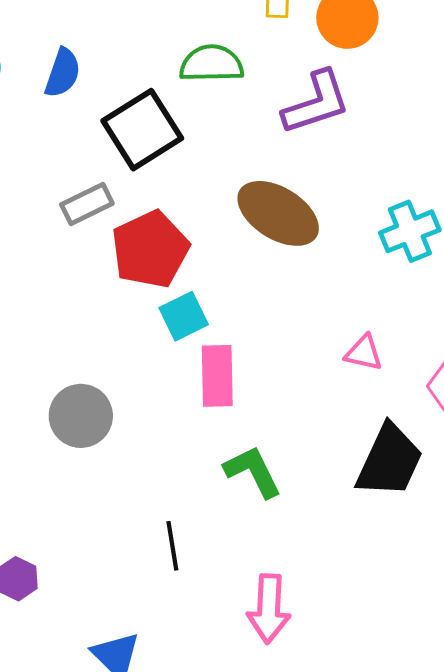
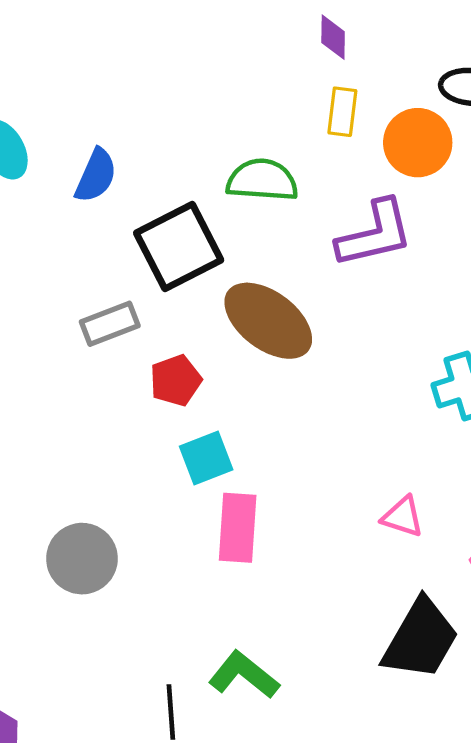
brown ellipse: (278, 213) -> (268, 321), moved
red pentagon: (150, 249) -> (176, 380), size x0.6
green L-shape: (253, 472) -> (244, 675), moved, turned -30

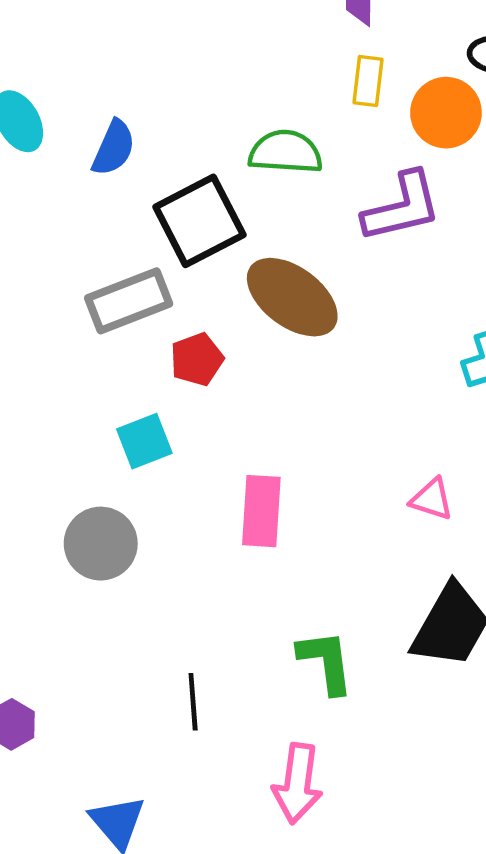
gray rectangle: (110, 324) -> (129, 301), size x1.4
cyan square: (206, 458) -> (144, 441), moved
green L-shape: (244, 675) -> (326, 662), moved, turned 44

